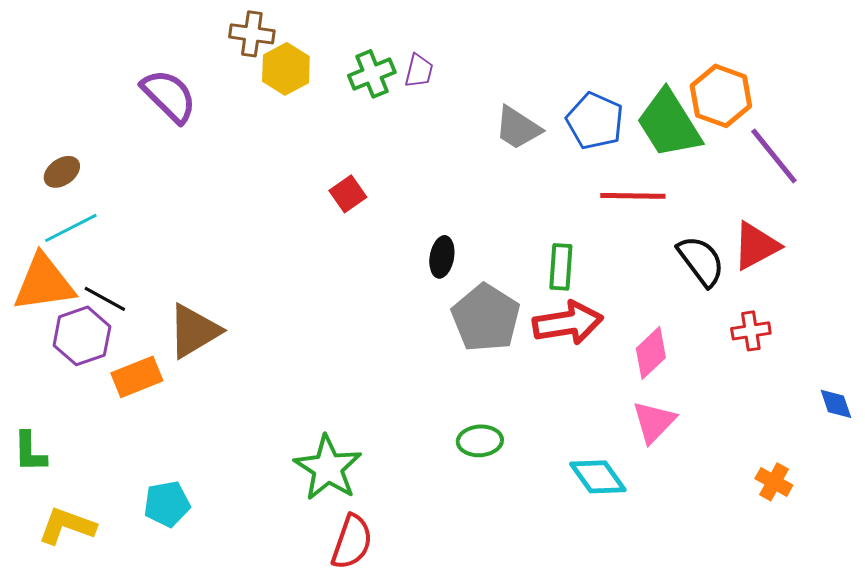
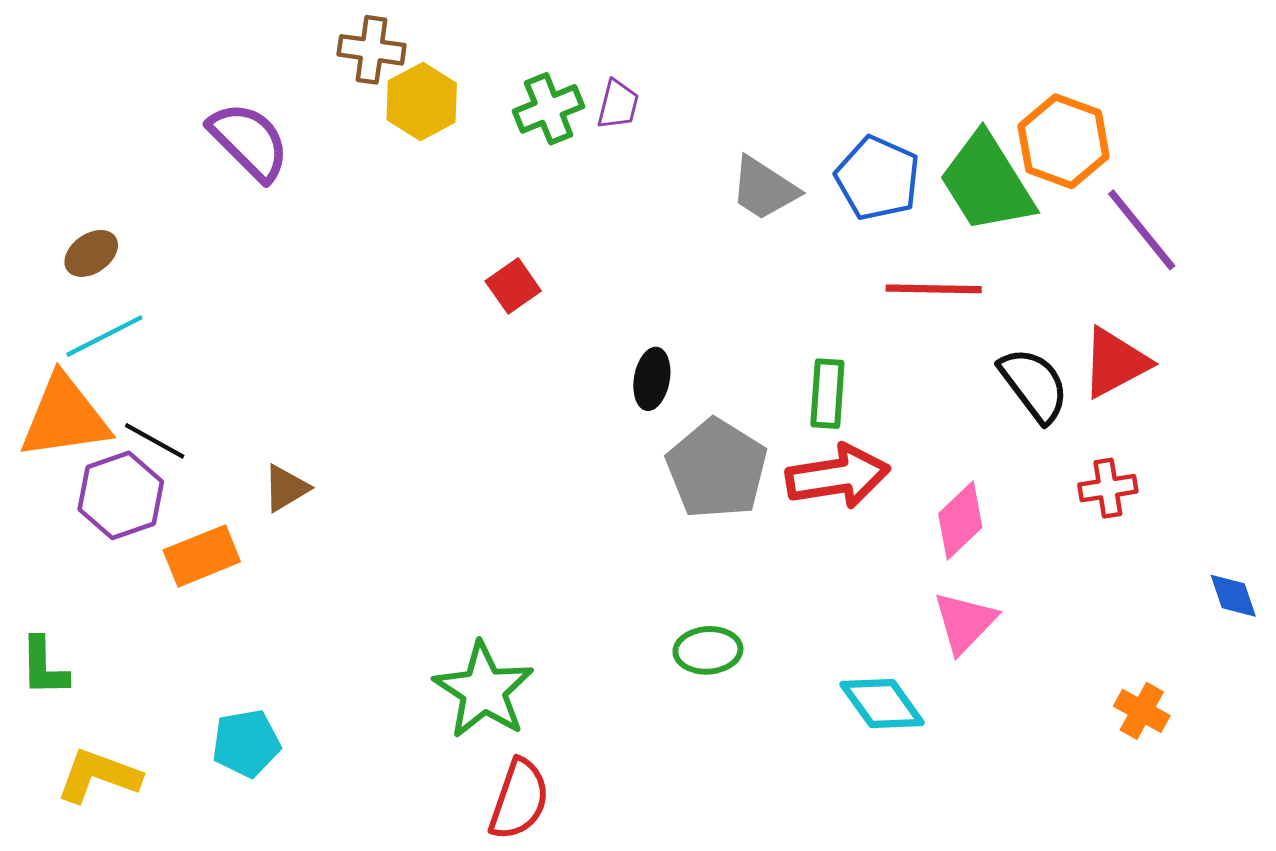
brown triangle: (194, 331) -> (286, 488), size x0.6

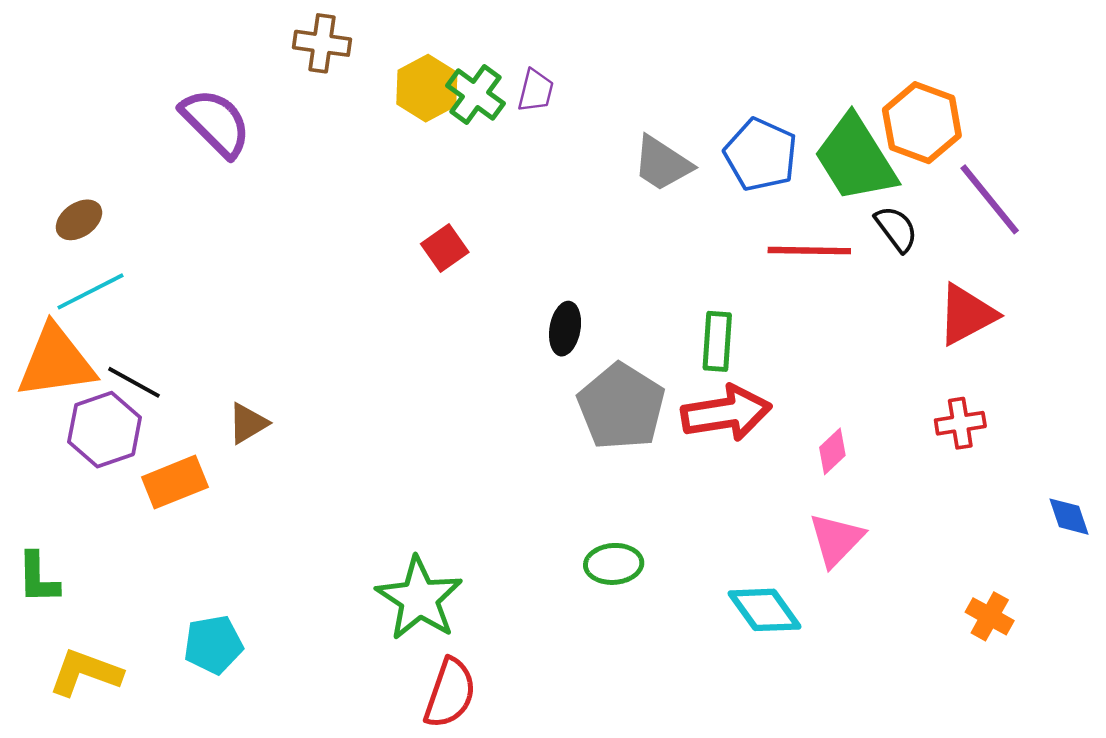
yellow hexagon: (422, 101) -> (427, 88), moved
green cross: (549, 109) -> (475, 95), turned -32
black semicircle: (1034, 385) -> (896, 229), moved, size x0.7
pink diamond: (960, 521) -> (832, 451), size x0.7

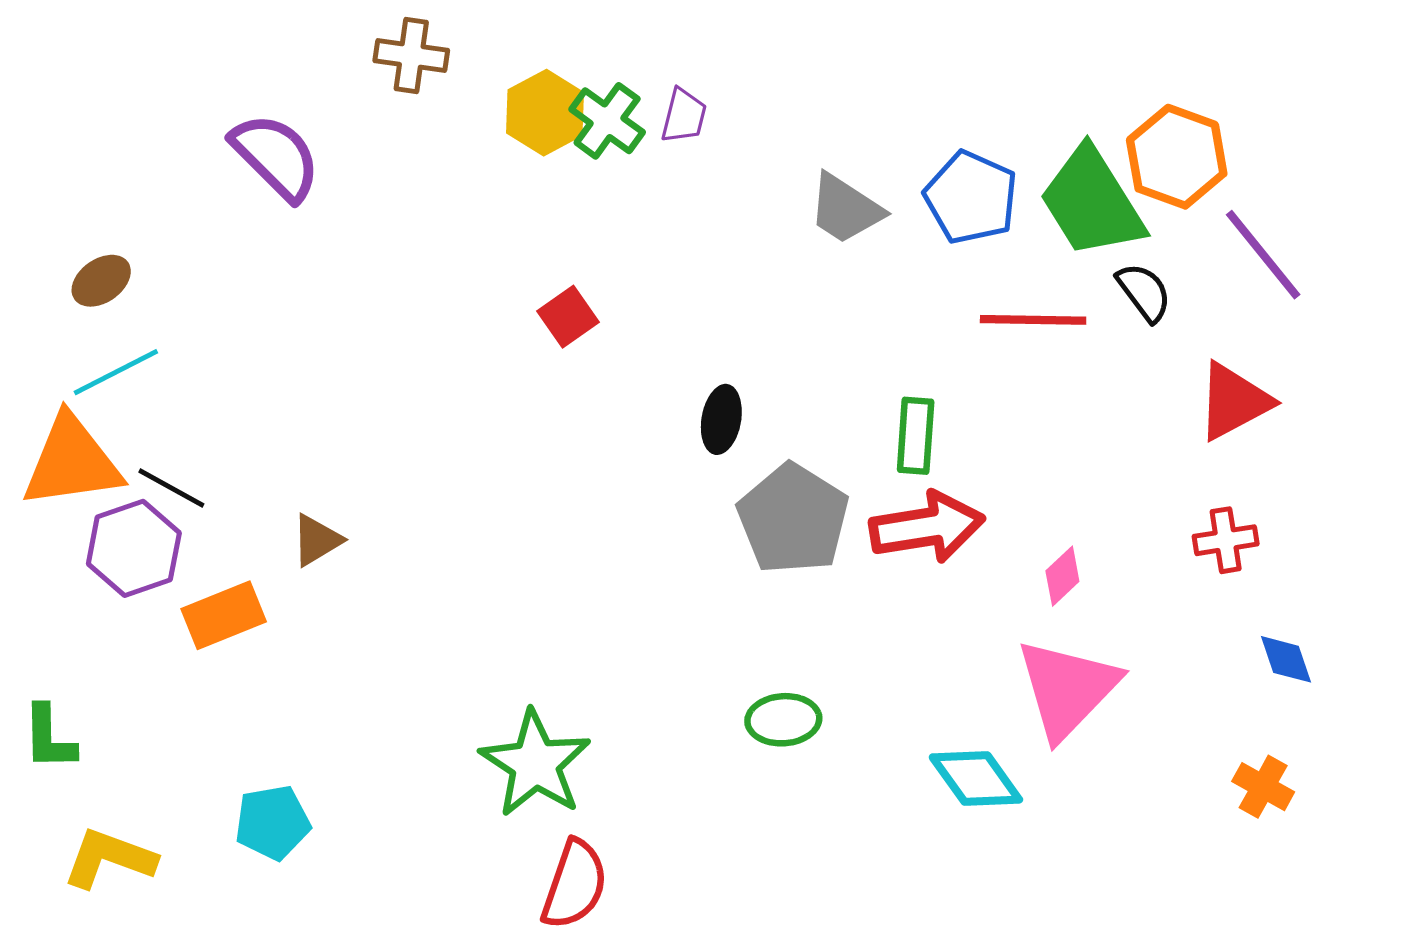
blue diamond: (1069, 517) -> (1286, 659), moved
pink triangle: (836, 540) -> (1067, 689), size x1.5

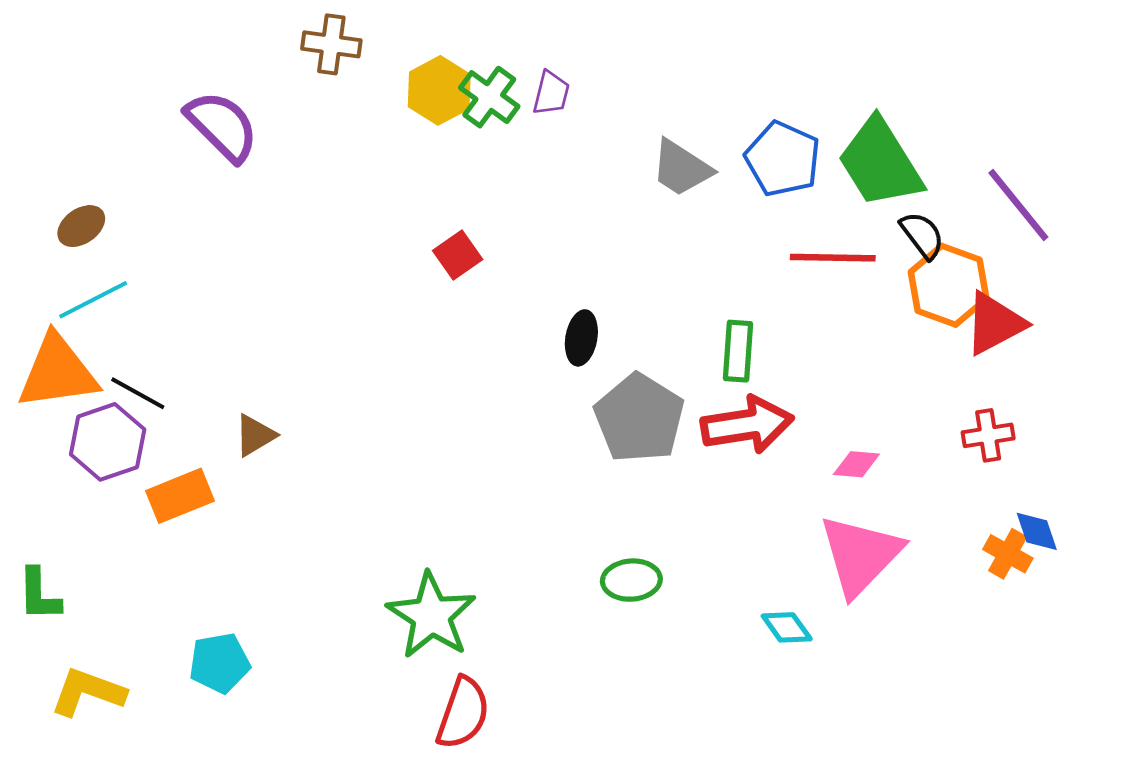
orange hexagon: (1177, 157) -> (949, 285), moved
pink diamond: (1062, 576) -> (856, 464), turned 48
cyan diamond: (976, 778) -> (787, 627), size x0.7
orange cross: (1263, 787) -> (1008, 554), moved

